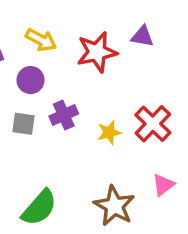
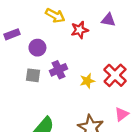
yellow arrow: (41, 40) -> (55, 15), moved
red star: (97, 52) -> (80, 30), size x0.7

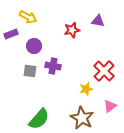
yellow arrow: (55, 15) -> (28, 17), moved
purple cross: (59, 70) -> (53, 66), turned 35
yellow star: (87, 81) -> (86, 89), moved

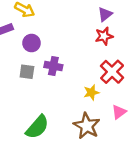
purple triangle: (98, 21) -> (105, 14), turned -48
red star: (72, 30) -> (104, 36), moved

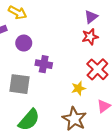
gray square: (27, 72) -> (20, 84), moved, size x1.5

